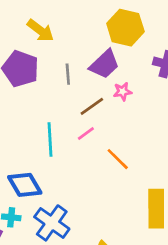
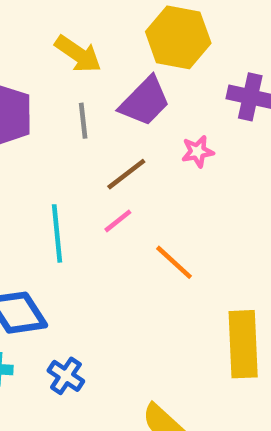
yellow arrow: (40, 31) -> (78, 54), moved
pink star: (123, 92) -> (198, 152), moved
blue cross: (52, 223) -> (66, 376), size x0.6

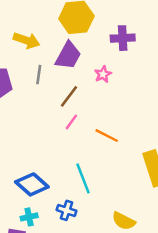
gray line: (83, 121) -> (39, 75), turned 30
cyan line: (57, 233) -> (83, 178), moved

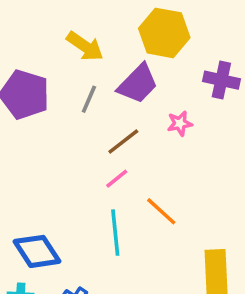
cyan line: (83, 178) -> (115, 233), moved

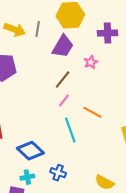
yellow arrow: (85, 46) -> (15, 30), moved
gray line: (89, 99) -> (38, 29), moved

